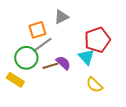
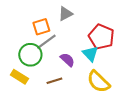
red pentagon: (97, 40) -> (101, 37), turned -30
brown line: (50, 66) -> (54, 81), moved
yellow semicircle: (94, 85) -> (98, 82), size x1.4

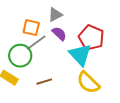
orange square: (41, 27) -> (31, 28), turned 30
cyan triangle: (90, 54) -> (80, 55), size x1.4
purple semicircle: (67, 60) -> (59, 34), moved

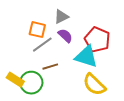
cyan triangle: (80, 55) -> (86, 57), turned -30
green circle: (20, 56) -> (31, 83), moved
brown line: (44, 82) -> (50, 67), moved

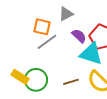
purple semicircle: (65, 36) -> (79, 36), moved
brown line: (50, 67) -> (71, 82), moved

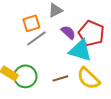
orange square: (42, 27) -> (31, 23), turned -30

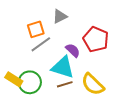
purple semicircle: (68, 32) -> (73, 50), moved
cyan triangle: (80, 50) -> (63, 67), moved

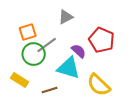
orange square: (36, 29) -> (28, 32), moved
green circle: (30, 82) -> (34, 54), moved
brown line: (65, 84) -> (50, 90), moved

